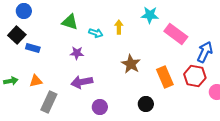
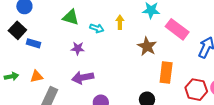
brown star: (131, 64) -> (147, 46), moved
red hexagon: (195, 76) -> (196, 90), moved
orange rectangle: (165, 77) -> (166, 72), turned 30

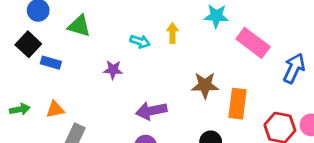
green triangle: (71, 17) -> (79, 26), moved
brown star: (147, 46) -> (205, 85), moved, turned -30
purple arrow: (83, 78) -> (151, 111), moved

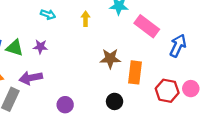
green triangle: (79, 26) -> (15, 48), moved
cyan arrow: (140, 41) -> (48, 14), moved
purple arrow: (151, 111) -> (31, 78), moved

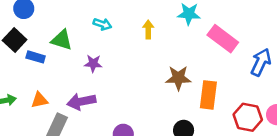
green triangle: (15, 48) -> (62, 40), moved

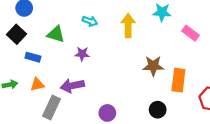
yellow arrow: (148, 29) -> (128, 25), size x1.5
pink rectangle: (223, 39) -> (190, 33), size x0.7
blue rectangle: (36, 57) -> (33, 57), moved

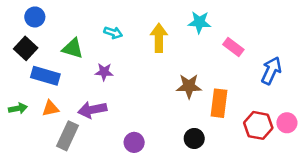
blue rectangle: (33, 57) -> (45, 76), size x1.5

